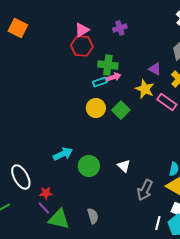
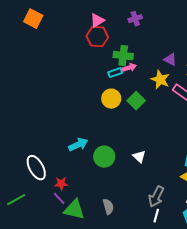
gray arrow: (145, 190) -> (156, 197), moved
white line: (158, 223) -> (156, 216), moved

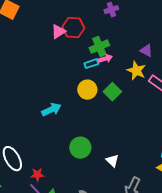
pink triangle: (97, 21) -> (58, 32), moved
green cross: (123, 56) -> (99, 47), turned -30
cyan arrow: (78, 145) -> (51, 110), moved
white triangle: (139, 157) -> (112, 161), moved

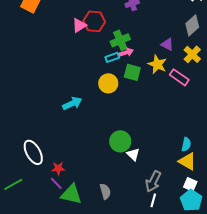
green square: (112, 92) -> (132, 72), moved, turned -30
green circle: (80, 148) -> (120, 141), moved

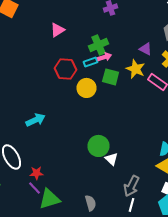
red hexagon: (94, 21) -> (66, 69), moved
cyan arrow: (72, 103) -> (36, 120), moved
gray semicircle: (105, 191) -> (90, 203), moved
green triangle: (71, 194) -> (50, 199), turned -30

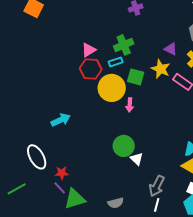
pink triangle: (58, 30) -> (89, 50), moved
pink arrow: (104, 57) -> (130, 105), moved, turned 112
yellow circle: (86, 88) -> (112, 88), size x1.4
gray semicircle: (90, 203) -> (116, 203), turned 91

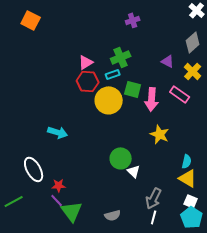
yellow star: (161, 69) -> (160, 134), moved
pink arrow: (130, 105) -> (152, 99), moved, size x1.6
cyan arrow: (61, 120) -> (58, 132), turned 42
green triangle: (75, 199) -> (72, 211), turned -50

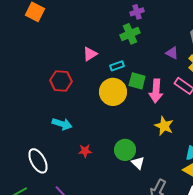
green cross: (121, 57) -> (130, 34), moved
red hexagon: (88, 81) -> (61, 81), moved
red star: (59, 185) -> (85, 151), moved

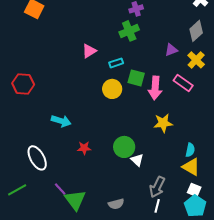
purple triangle: (172, 53) -> (171, 50), turned -48
red hexagon: (61, 81) -> (23, 84), moved
yellow circle: (113, 92) -> (112, 89), size x0.7
yellow star: (164, 126) -> (163, 123), turned -30

